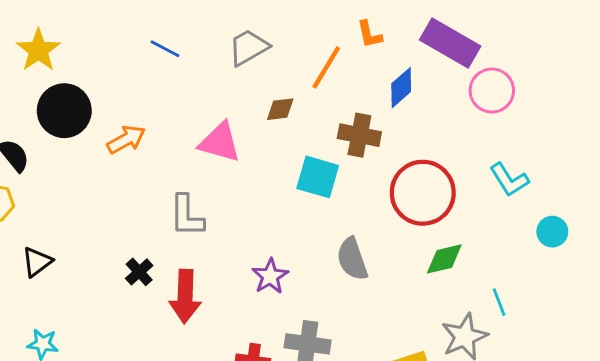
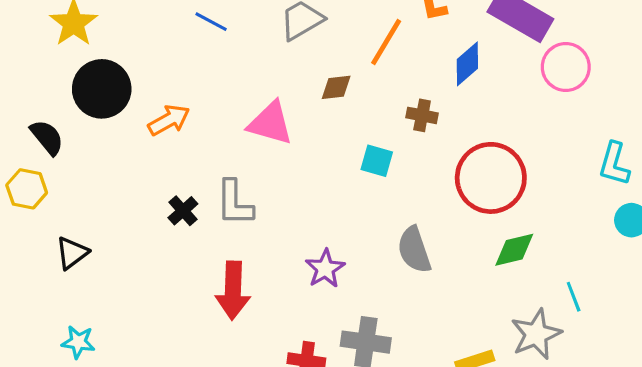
brown cross: (359, 135) -> (422, 115), size x0.7
cyan square: (318, 177) -> (377, 161), size x0.7
cyan L-shape: (509, 180) -> (614, 164), moved, turned 48
black cross: (139, 272) -> (183, 211), moved

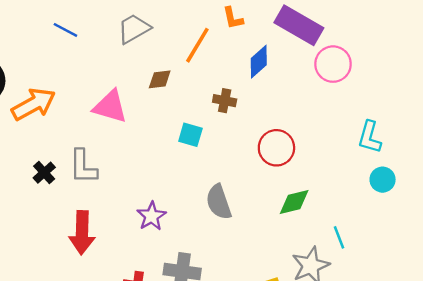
orange arrow: (169, 120) -> (34, 104), size x1.4
red circle: (491, 178) -> (276, 148), size x0.7

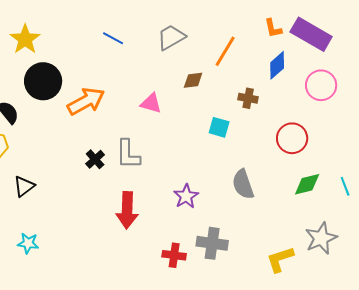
orange L-shape: (233, 18) -> (273, 28), moved
pink circle: (333, 64) -> (321, 85), moved
pink triangle: (110, 107) -> (151, 103), size x0.7
cyan line: (339, 237) -> (345, 186), moved

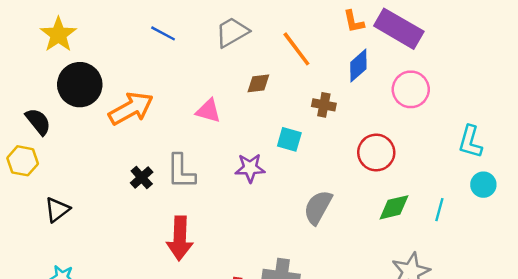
orange line: (225, 51) -> (296, 49), turned -68
gray semicircle: (243, 184) -> (318, 207), turned 48
cyan line: (345, 186) -> (439, 210), turned 36
purple star: (186, 196) -> (250, 168), moved, turned 30

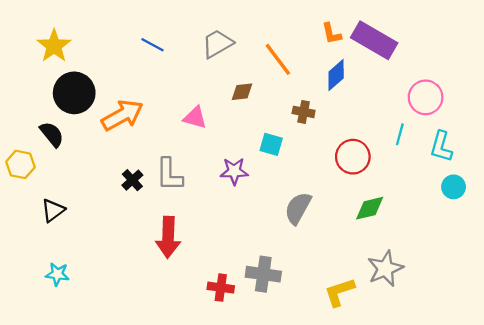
pink circle: (411, 89) -> (426, 97), moved
black semicircle: (38, 122) -> (52, 134), moved
cyan line: (439, 210) -> (400, 134), moved

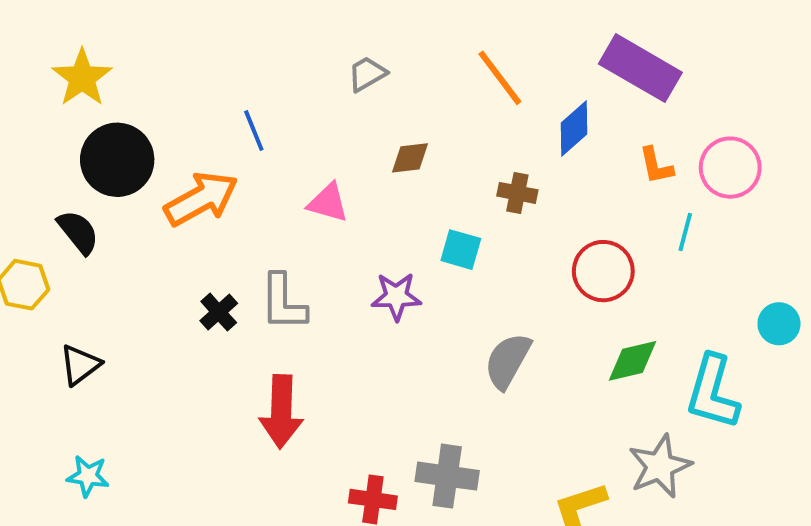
orange L-shape: (332, 34) -> (656, 166), moved
gray trapezoid: (217, 44) -> (367, 74), size x0.7
blue line: (153, 45) -> (254, 130), moved, turned 40
orange line: (278, 59) -> (500, 78), moved
cyan L-shape: (441, 147) -> (713, 392), moved, size x1.4

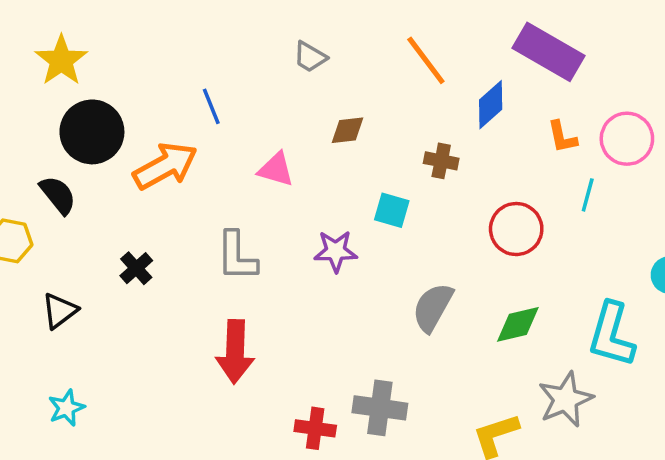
gray trapezoid: (367, 74) -> (310, 57), turned -120
black cross: (219, 312) -> (136, 268), moved
green diamond: (633, 361) -> (518, 324), moved
cyan star: (88, 476) -> (66, 408), turned -30

